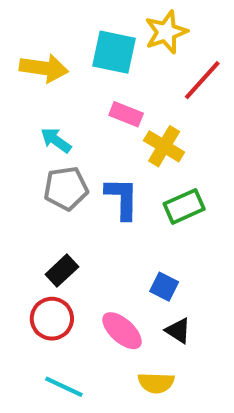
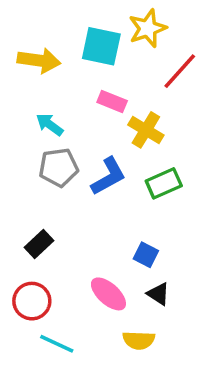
blue L-shape: (122, 198) -> (108, 176), turned 60
black rectangle: (62, 271) -> (39, 244), moved
red circle: (52, 319) -> (32, 301), moved

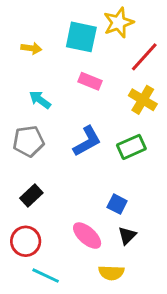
yellow arrow: (39, 60) -> (31, 48), size x0.6
yellow cross: (146, 130) -> (143, 100), moved
gray pentagon: (59, 167) -> (28, 141), moved
black triangle: (158, 294) -> (127, 236), turned 42

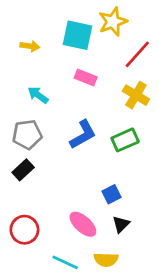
black rectangle: (31, 196) -> (23, 170), moved
blue square: (117, 204) -> (111, 194), turned 36
cyan line: (46, 276) -> (65, 262), moved

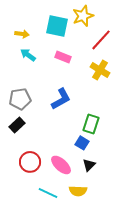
cyan arrow: (38, 95) -> (28, 55), moved
green rectangle: (125, 140) -> (91, 124), moved, turned -48
blue square: (111, 194) -> (82, 143), turned -32
red circle: (24, 230) -> (30, 162), moved

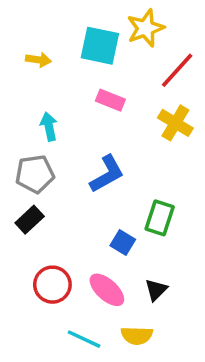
cyan arrow: (28, 55) -> (49, 126), moved, turned 42
blue square: (82, 143) -> (123, 242), moved

